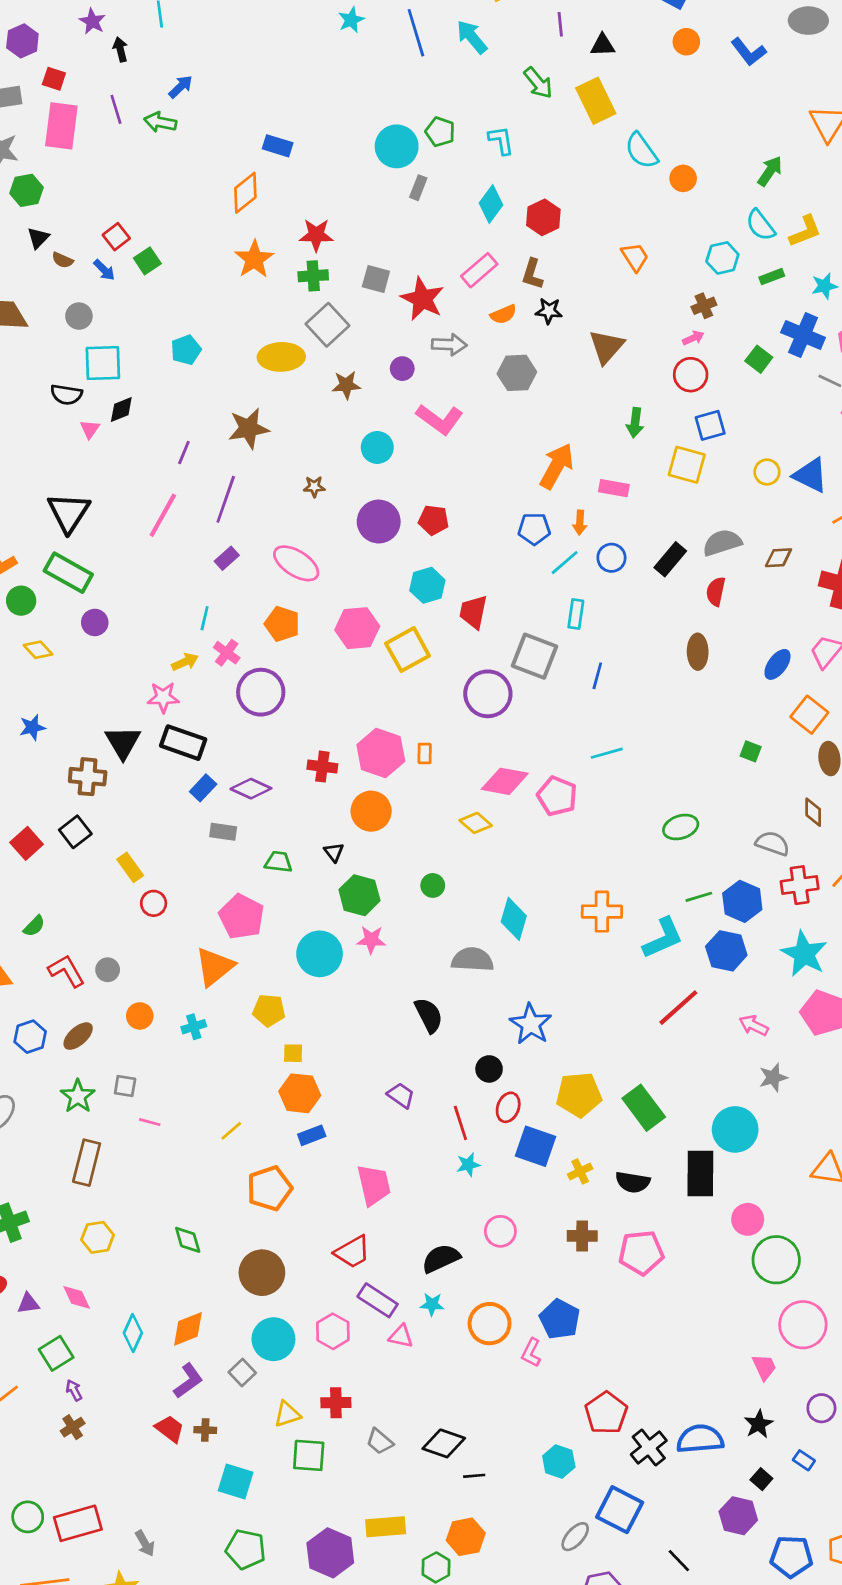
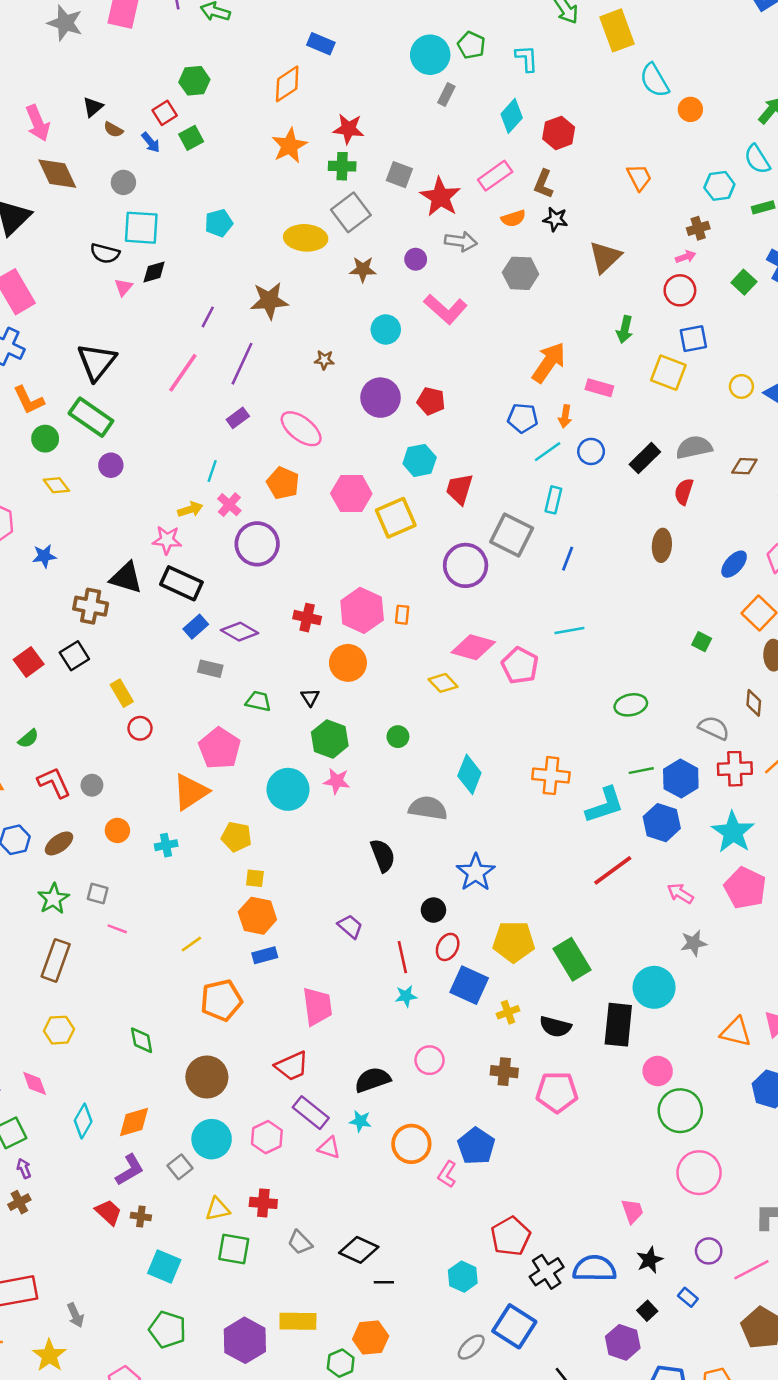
green hexagon: (27, 190) -> (194, 81), moved
black triangle: (123, 742) -> (126, 578), turned -48
pink trapezoid: (764, 1367) -> (632, 1211), moved

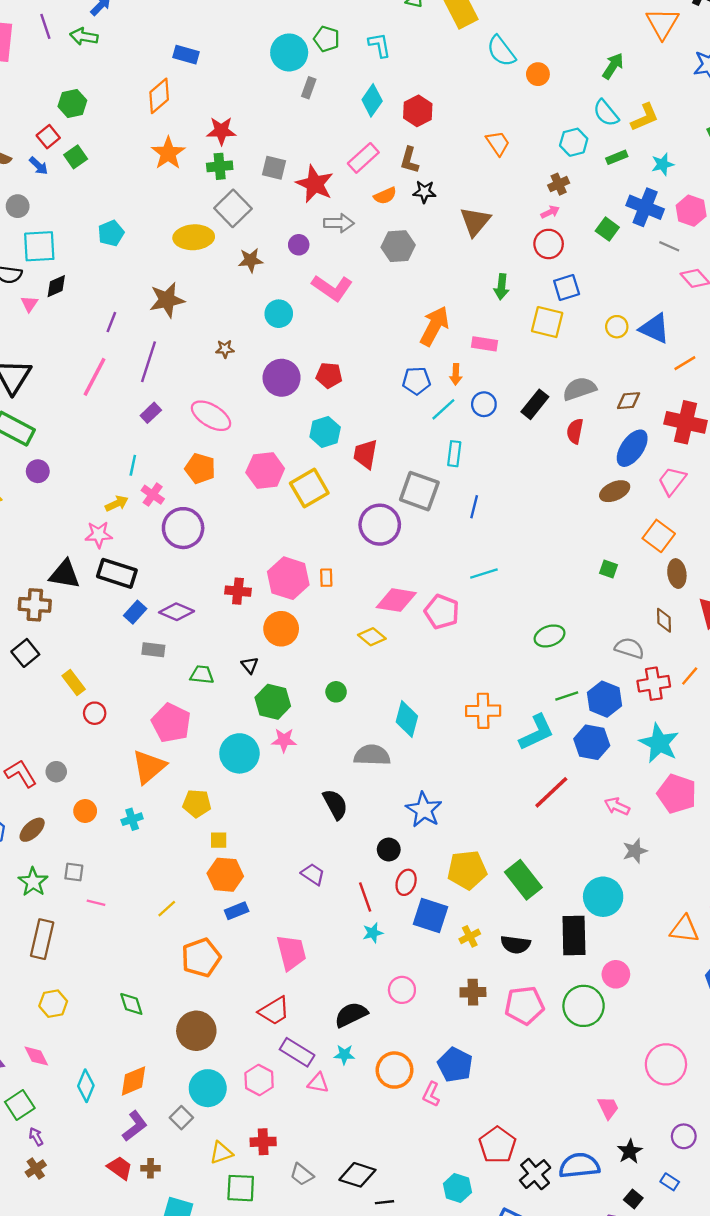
brown ellipse: (662, 545) -> (615, 491), moved, turned 68
blue ellipse: (734, 564) -> (632, 448), moved, size x1.4
green circle: (680, 1111) -> (584, 1006), moved

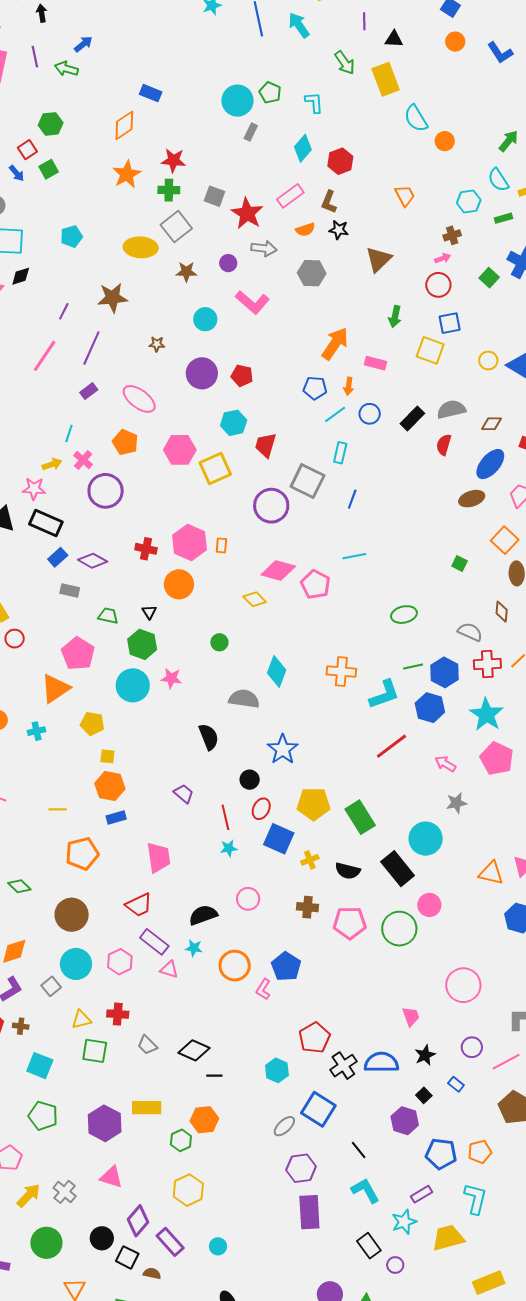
green hexagon: (273, 702) -> (142, 644), moved
yellow line: (167, 909) -> (58, 809), turned 36
black rectangle: (574, 936) -> (398, 869), turned -44
green diamond: (131, 1004) -> (19, 886), turned -35

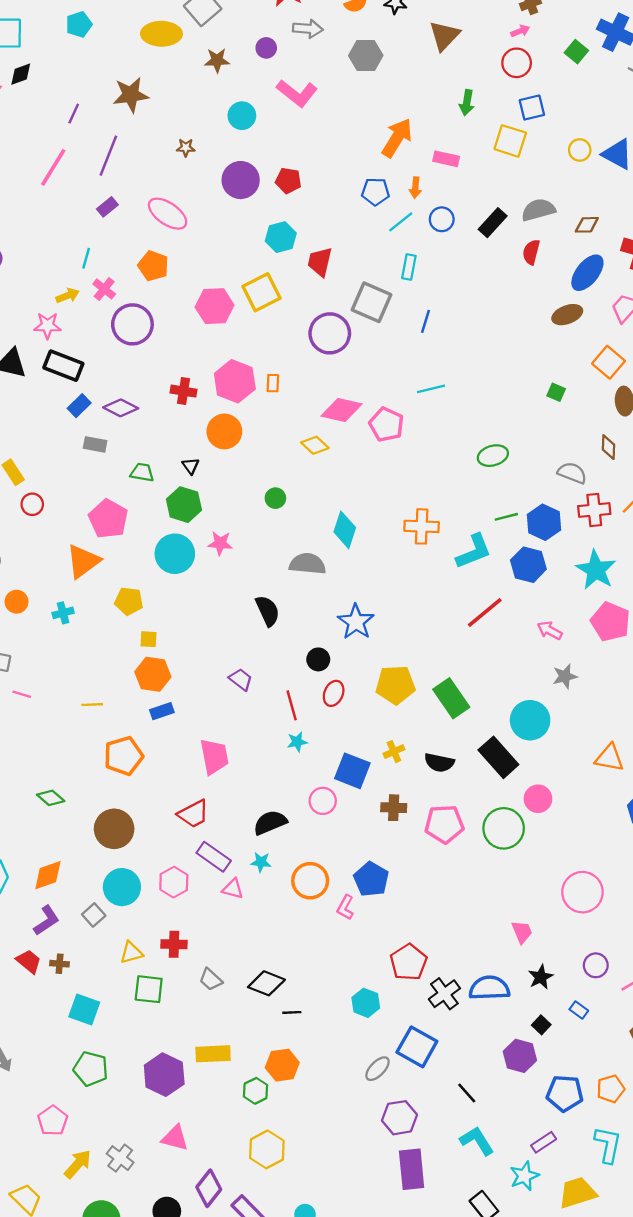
pink hexagon: (180, 450) -> (215, 306), moved
blue square: (279, 839) -> (352, 771), moved

